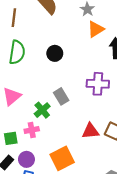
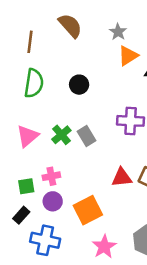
green cross: (42, 110) -> (61, 135), moved
purple circle: (26, 159) -> (53, 201), moved

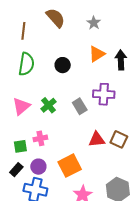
orange triangle: (128, 56) -> (97, 54), moved
gray rectangle: (87, 136) -> (80, 106), moved
purple circle: (53, 201) -> (38, 167), moved

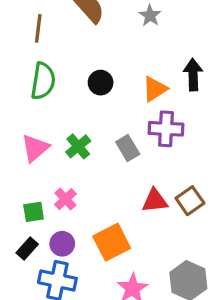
orange triangle: (97, 54) -> (155, 89), moved
pink cross: (40, 138) -> (65, 199), turned -32
brown square: (119, 139) -> (190, 201), turned 30

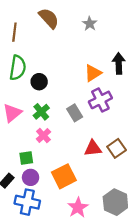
black circle: (101, 83) -> (39, 82), moved
purple cross: (166, 129) -> (100, 100), turned -30
pink cross: (65, 199) -> (43, 135), moved
green square: (34, 212) -> (26, 158), moved

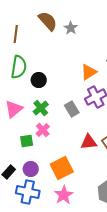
gray star: (90, 24) -> (71, 28), moved
green square: (26, 158) -> (27, 141), moved
pink star: (78, 207) -> (64, 195), moved

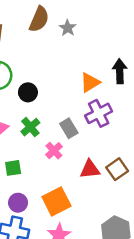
brown semicircle: (48, 21) -> (39, 19), turned 65
pink cross: (43, 130) -> (54, 151), moved

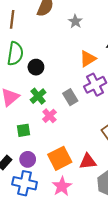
gray star: (68, 28) -> (75, 21), moved
pink cross: (54, 151) -> (49, 116), moved
red triangle: (90, 169) -> (88, 161), moved

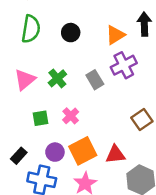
black circle: (36, 67) -> (71, 33), moved
pink cross: (49, 116) -> (71, 116), moved
purple circle: (28, 159) -> (55, 152), moved

